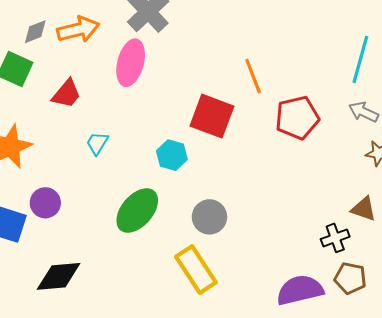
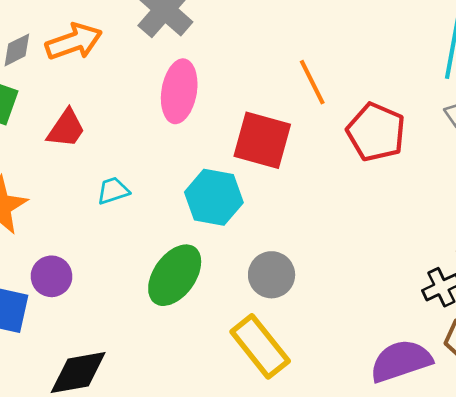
pink ellipse: (131, 63) -> (179, 91), moved
red pentagon: (297, 118) -> (376, 132), turned -30
cyan trapezoid: (97, 143) -> (113, 191), turned 45
cyan hexagon: (172, 155) -> (214, 197), size x1.4

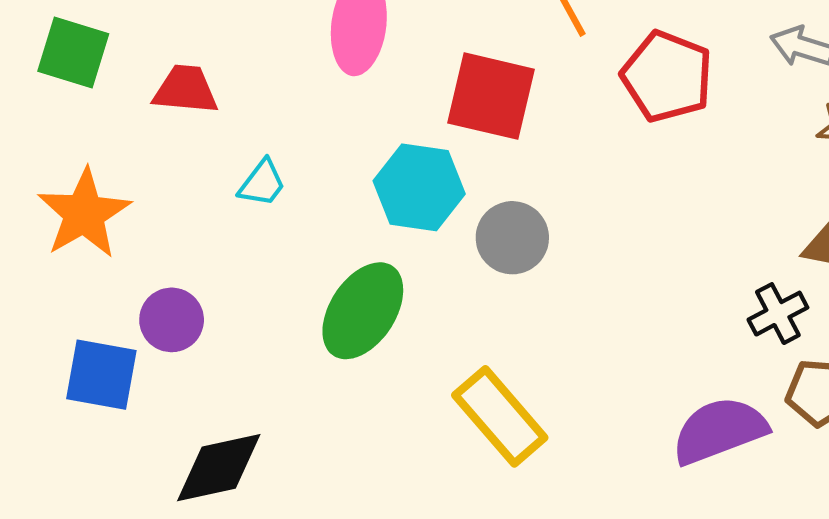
red trapezoid: (66, 129) -> (186, 90), turned -117
cyan trapezoid: (113, 191) -> (262, 183), turned 148
gray circle: (272, 275) -> (512, 238), moved

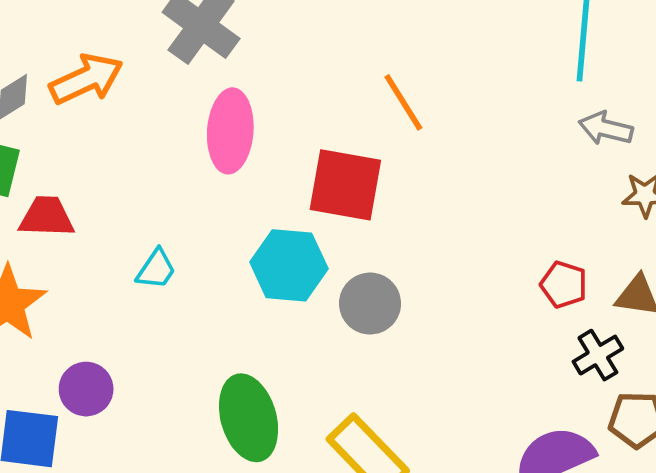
red pentagon: (667, 76) -> (564, 285), moved, size x0.6
red trapezoid: (186, 90) -> (47, 217), moved
green ellipse: (363, 311) -> (249, 418), moved, turned -46

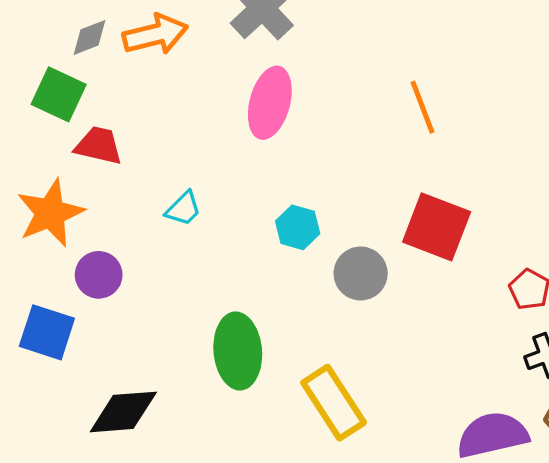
red square: (345, 185) -> (437, 227), moved
cyan hexagon: (289, 265) -> (298, 227), size x0.7
purple circle: (86, 389) -> (99, 275), moved

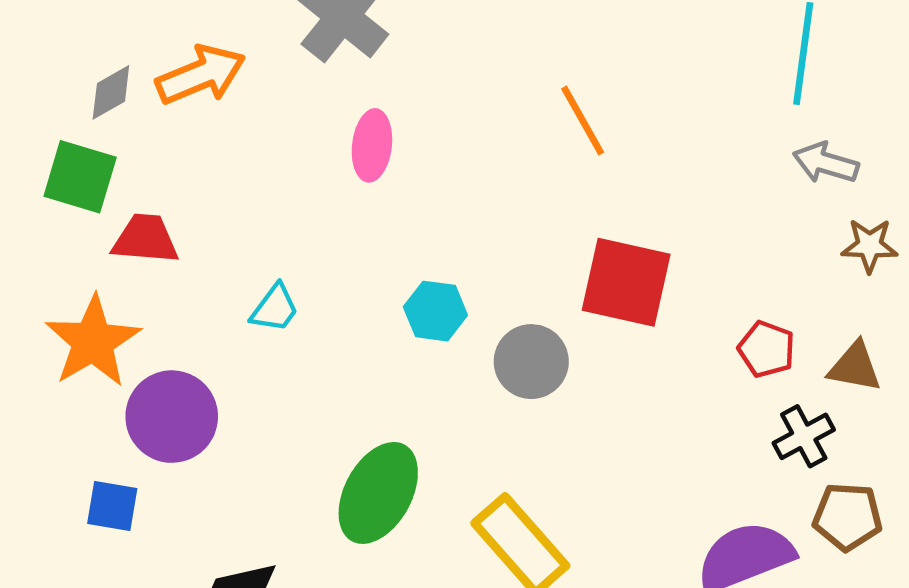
pink ellipse: (270, 103) -> (372, 145), size x0.7
purple circle: (99, 275) -> (172, 417), size x1.4
blue square: (47, 332) -> (112, 506), size x0.7
green ellipse: (238, 351) -> (378, 493), turned 42

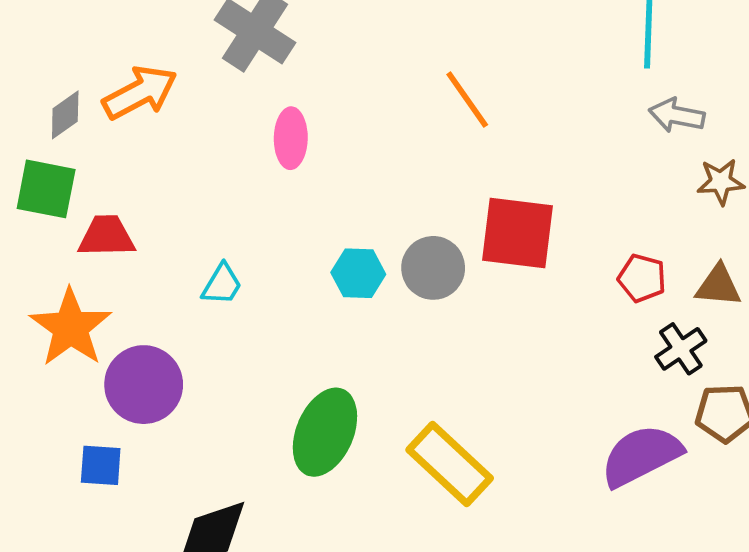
gray circle: (531, 362) -> (433, 268), moved

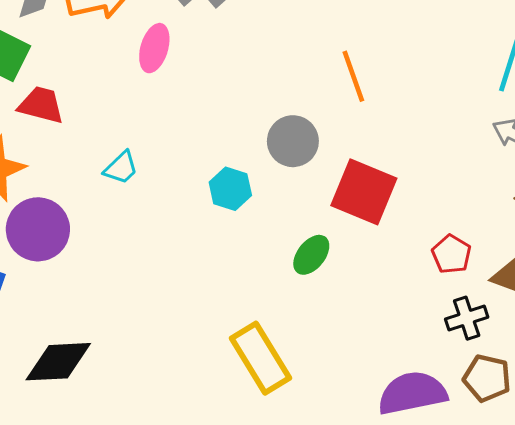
pink ellipse: (291, 138) -> (154, 48), moved
gray circle: (433, 268) -> (293, 141), moved
green ellipse: (325, 432) -> (311, 255), moved, size x0.6

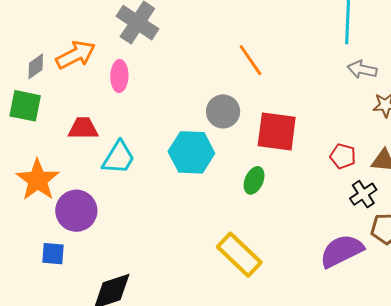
red trapezoid: (41, 105) -> (83, 128), moved
cyan trapezoid: (121, 168) -> (119, 158), size x1.5
cyan hexagon: (230, 189) -> (191, 152), size x1.6

